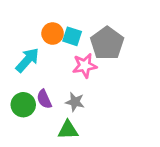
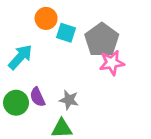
orange circle: (53, 34) -> (46, 18), moved
pink star: (85, 66) -> (112, 63), moved

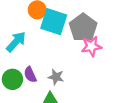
cyan square: (66, 33) -> (54, 22), size x1.6

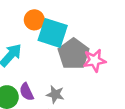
gray pentagon: (83, 28) -> (74, 54), moved

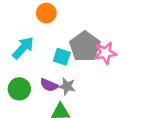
cyan square: (53, 33) -> (62, 57), moved, size x0.6
purple semicircle: (26, 92) -> (49, 85), moved, turned -42

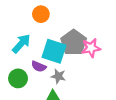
cyan square: (62, 57) -> (54, 51), size x1.6
purple semicircle: (49, 85) -> (39, 66), moved

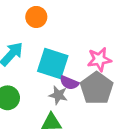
gray pentagon: (74, 42) -> (97, 88), moved
purple semicircle: (39, 66) -> (69, 83), moved

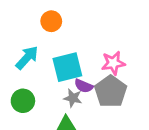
cyan square: (53, 64) -> (67, 67), turned -32

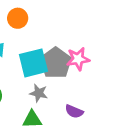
purple semicircle: (84, 86) -> (74, 111), moved
gray pentagon: (111, 91) -> (56, 63), moved

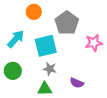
pink star: (78, 59) -> (94, 43), moved
gray pentagon: (56, 63) -> (67, 23), moved

